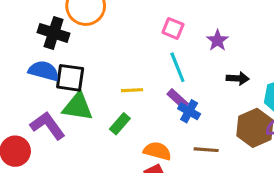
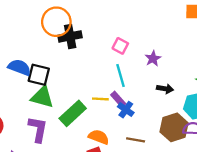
black cross: (54, 33) -> (70, 36), moved, turned -35
yellow line: (132, 90) -> (100, 99), moved
green rectangle: (120, 124) -> (73, 113), size x1.6
purple L-shape: (48, 126) -> (38, 129), moved, turned 40

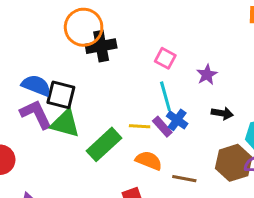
blue cross: (126, 110) -> (177, 120), moved
purple L-shape: (38, 129) -> (36, 114), moved, turned -36
orange semicircle: (99, 137) -> (149, 161), moved

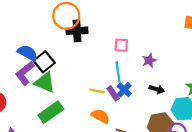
pink square: (165, 58) -> (121, 45), turned -32
black square: (61, 95) -> (44, 62), turned 30
purple L-shape: (36, 114) -> (25, 73), turned -110
green rectangle: (104, 144) -> (51, 112), moved

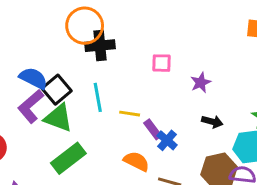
cyan line: (118, 72) -> (98, 97), moved
blue cross: (124, 90) -> (167, 140), moved
yellow line: (97, 91) -> (130, 114), moved

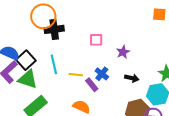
blue cross: (167, 140) -> (102, 74), moved

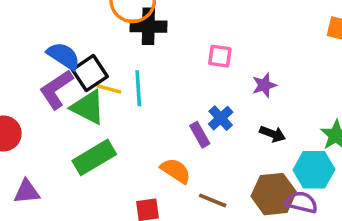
yellow line: (76, 75) -> (109, 89), moved

